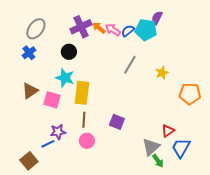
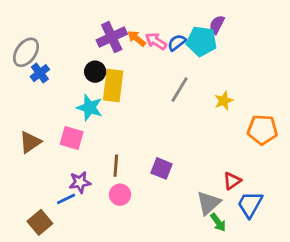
gray ellipse: (36, 29) -> (26, 52), moved
brown triangle: (30, 91) -> (30, 142), moved
yellow rectangle: (82, 93) -> (113, 85), moved

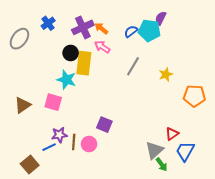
pink arrow: (156, 41) -> (102, 47), moved
blue cross: (40, 73) -> (48, 23), moved
brown line: (116, 166) -> (74, 142), moved
purple square: (161, 168) -> (104, 125), moved

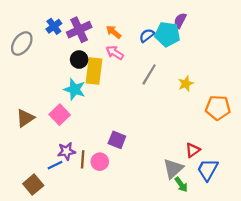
purple cross: (83, 27) -> (79, 30), moved
pink square: (53, 102) -> (60, 115), turned 30

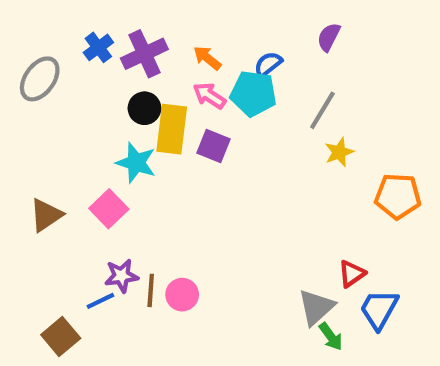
cyan pentagon: (167, 34) -> (253, 94), moved
gray line: (149, 74) -> (322, 110), moved
purple square: (117, 140) -> (214, 146), moved

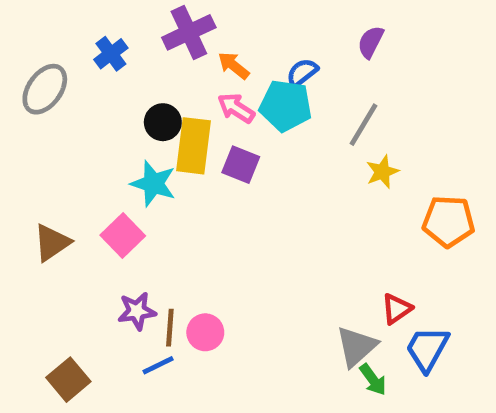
purple cross: (144, 54) -> (189, 32), moved
blue line: (100, 301) -> (158, 365), moved

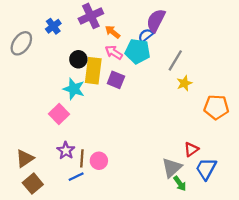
purple semicircle: (371, 42) -> (156, 21), moved, size x1.5
brown triangle: (52, 243) -> (25, 158), moved
purple star: (137, 311) -> (66, 150), turned -30

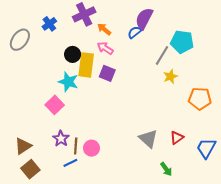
cyan pentagon: (138, 51) -> (182, 42), moved
gray triangle: (172, 168) -> (148, 139), moved, turned -36
blue trapezoid: (206, 169) -> (206, 148), moved

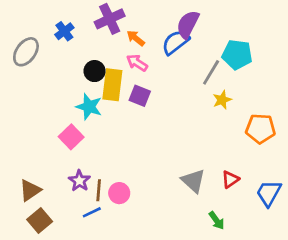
blue semicircle: (135, 32) -> (175, 42), size x1.5

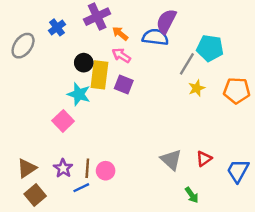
blue semicircle: (175, 42) -> (155, 37), turned 45
orange pentagon: (260, 129) -> (237, 91), moved
purple star: (79, 181) -> (63, 168), moved

